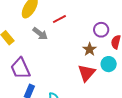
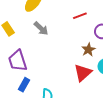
red line: (59, 19) -> (80, 16), moved

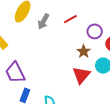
gray arrow: (41, 28) -> (43, 21), moved, turned 84

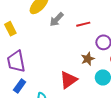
red triangle: (81, 75) -> (68, 80), moved

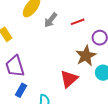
brown star: (88, 59) -> (86, 56), size x1.5

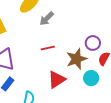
red line: (78, 22) -> (48, 48), moved

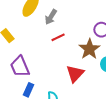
red line: (48, 48) -> (58, 37), moved

